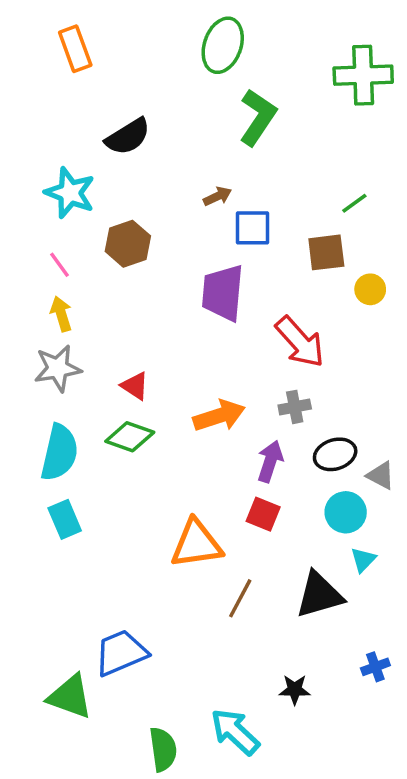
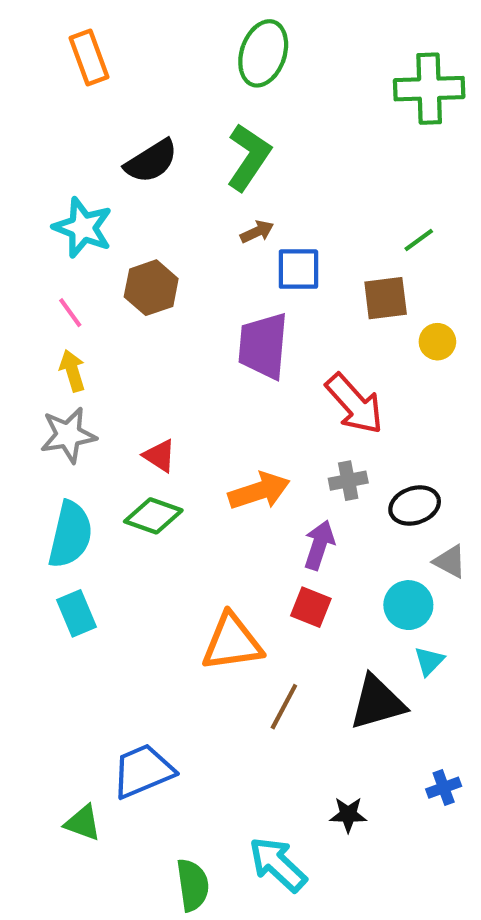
green L-shape: (258, 117) -> (249, 157), moved
black ellipse: (335, 454) -> (415, 506), moved
green triangle: (70, 697) -> (83, 823), size x0.7

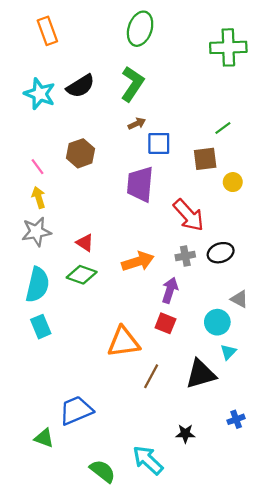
cyan star: (83, 228) -> (40, 94), moved
black ellipse: (415, 506) -> (221, 253), moved
green semicircle: (193, 885) -> (103, 471), turned -44

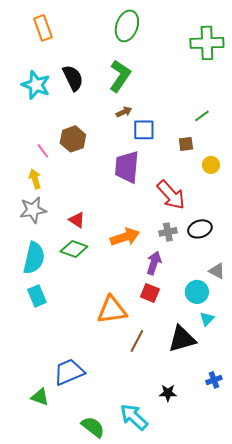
black semicircle: (80, 86) -> (73, 78), turned -84
brown square: (205, 159) -> (186, 144), size x0.7
pink line: (37, 167) -> (43, 151), moved

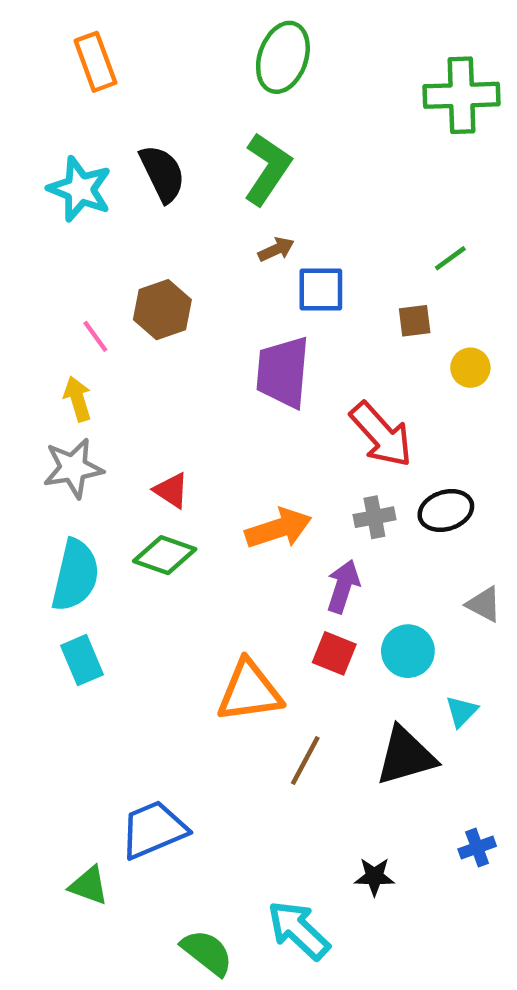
cyan circle: (197, 292) -> (408, 651), moved

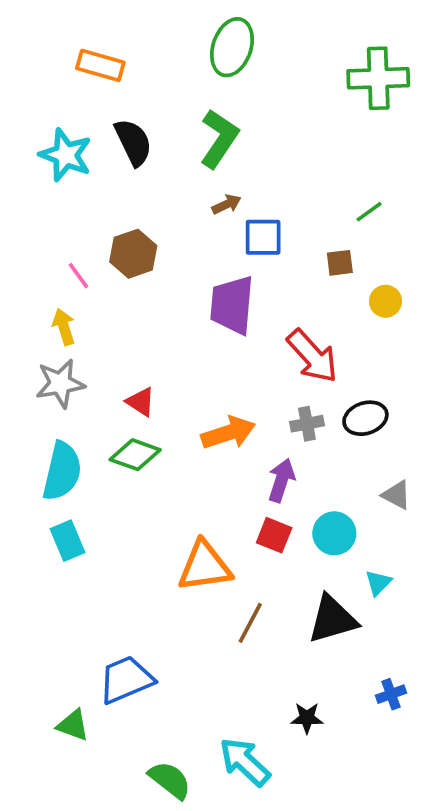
orange rectangle: (95, 62) -> (100, 65), moved, turned -54

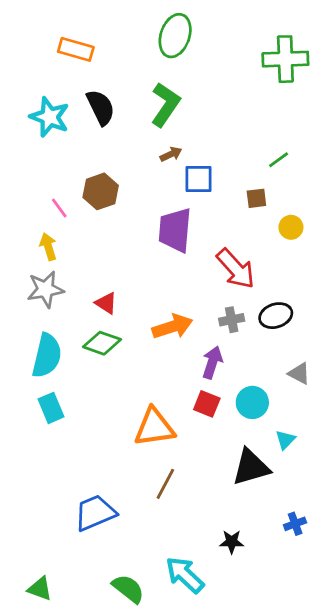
brown line: (250, 623) -> (165, 484), moved
green triangle: (73, 725) -> (40, 589), moved

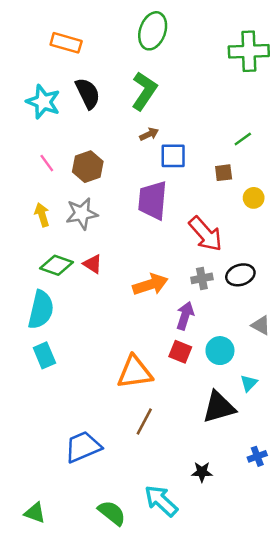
pink line: (59, 208) -> (47, 163), moved
gray star: (45, 289) -> (82, 214), moved
green diamond: (102, 343) -> (56, 265), moved

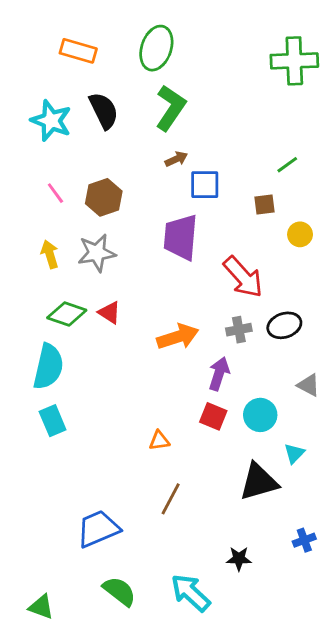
green ellipse: (153, 31) -> (156, 48), moved
orange triangle: (135, 372) -> (159, 441), size x0.5
green semicircle: (112, 513) -> (119, 591), moved

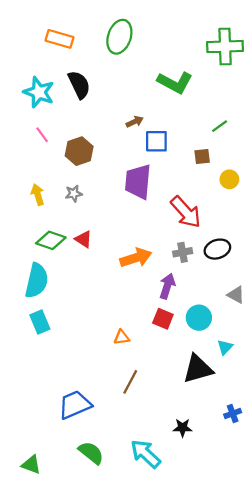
green L-shape: (171, 108) -> (175, 82), moved, turned 84
pink line: (55, 193) -> (42, 135), moved
gray star: (97, 253) -> (74, 194), size x0.6

